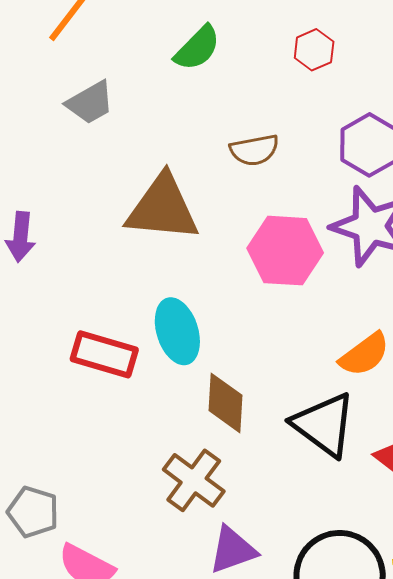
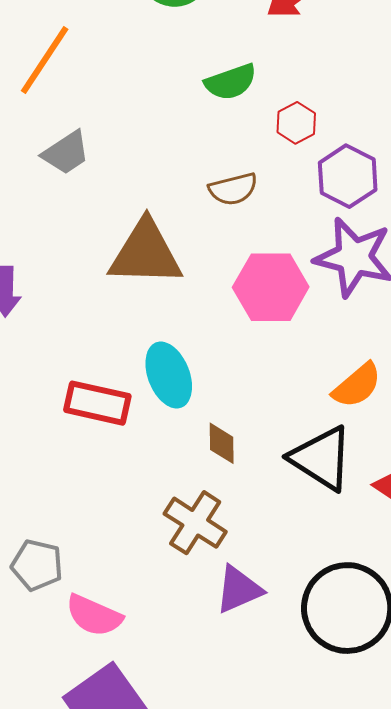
green semicircle: (197, 48) -> (231, 82), moved, turned 30
red hexagon: (314, 50) -> (296, 123), moved
brown diamond: (225, 403) -> (222, 443), size x0.7

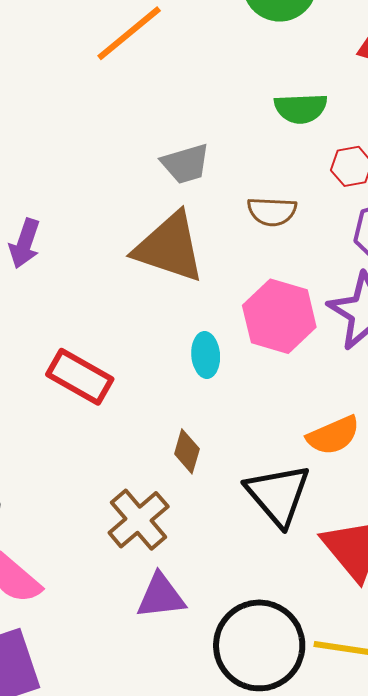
gray trapezoid: (66, 153) -> (185, 164), moved
cyan ellipse: (169, 375) -> (206, 355), moved, size x0.7

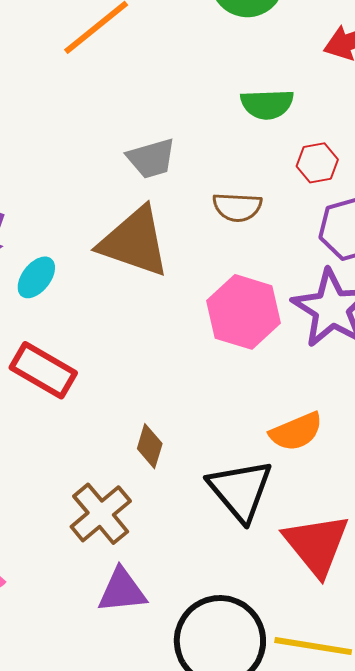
cyan ellipse: (206, 355) -> (36, 277), moved, turned 42

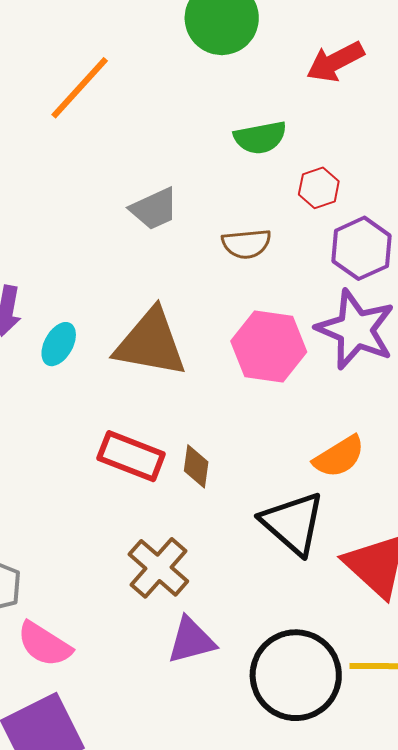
brown triangle: (134, 242) -> (151, 343), moved
red rectangle: (43, 370) -> (131, 456), moved
brown diamond: (150, 446) -> (196, 466), moved

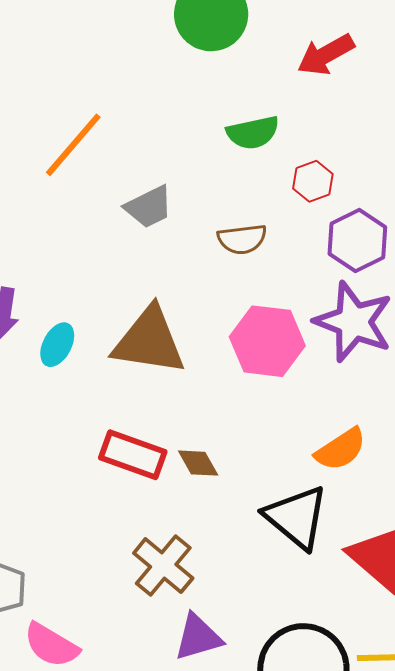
orange line: (80, 88) -> (73, 145), moved
brown diamond: (196, 466) -> (198, 463), turned -36

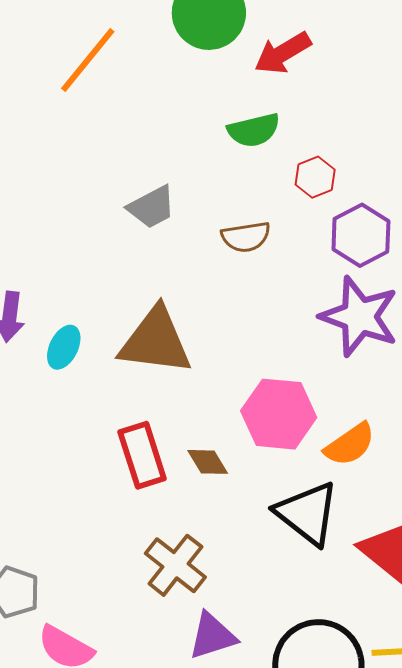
red arrow: (326, 55) -> (283, 53), moved
orange line: (73, 145) -> (88, 60), moved
pink hexagon: (267, 341) -> (279, 414), moved
red rectangle: (133, 455) -> (142, 455), turned 54

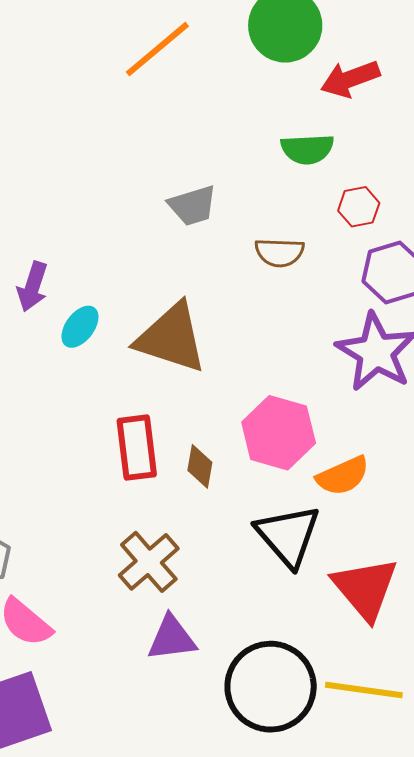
brown diamond: (208, 462) -> (200, 466), turned 30

